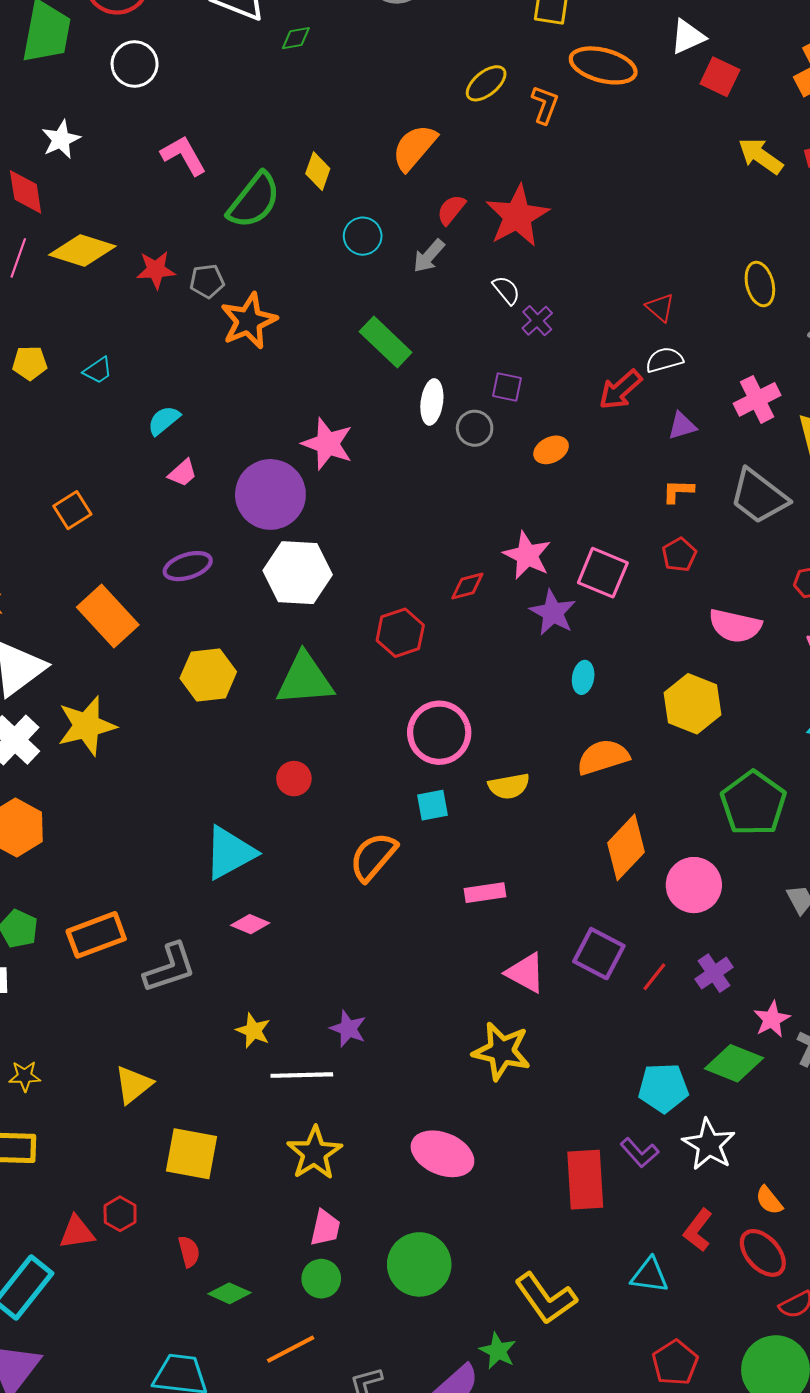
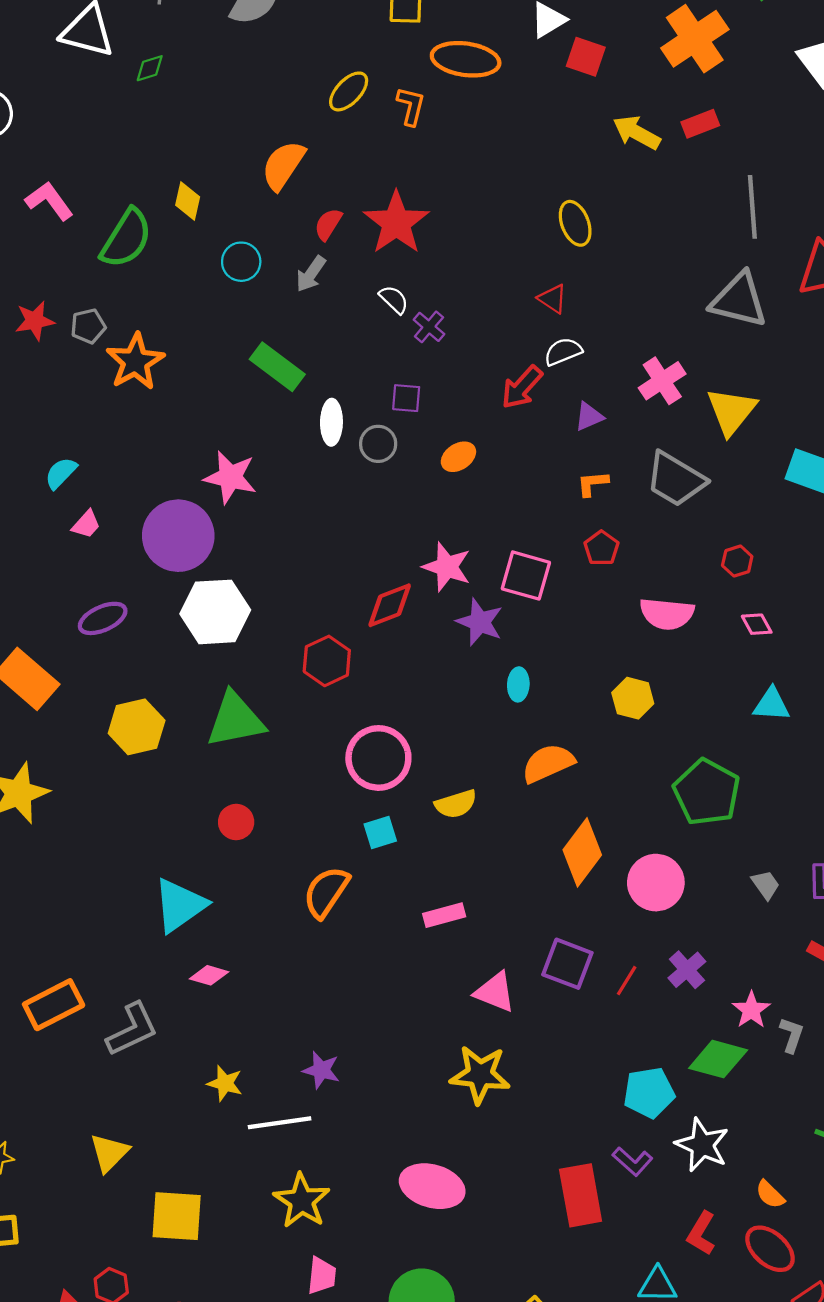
yellow ellipse: (760, 284) -> (575, 223), moved
red diamond: (467, 586) -> (390, 605), size x1.4
yellow hexagon: (692, 704) -> (633, 698), size x0.7

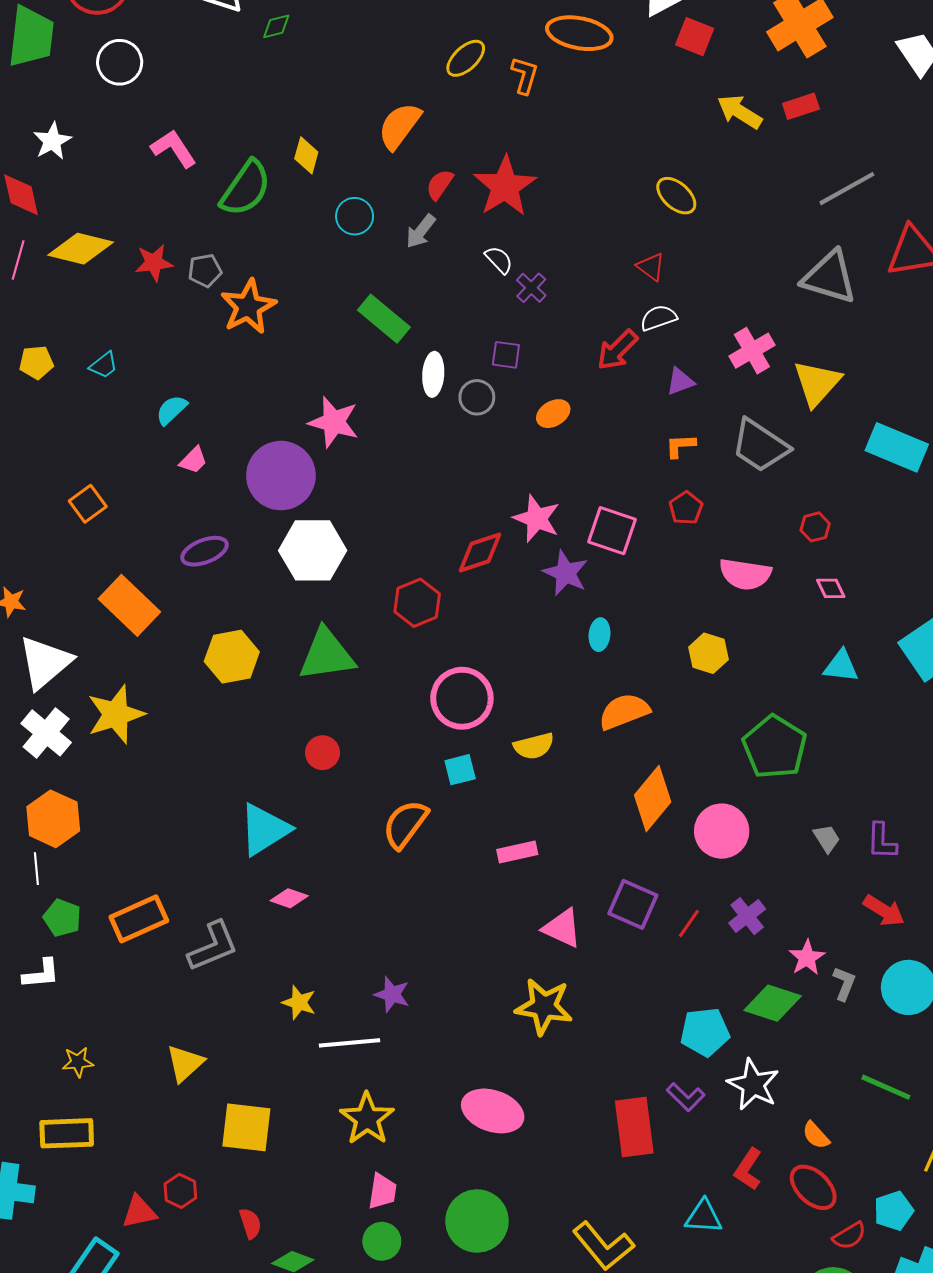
gray line: (752, 207) -> (847, 189), turned 62
yellow ellipse: (575, 223) -> (676, 196), turned -30

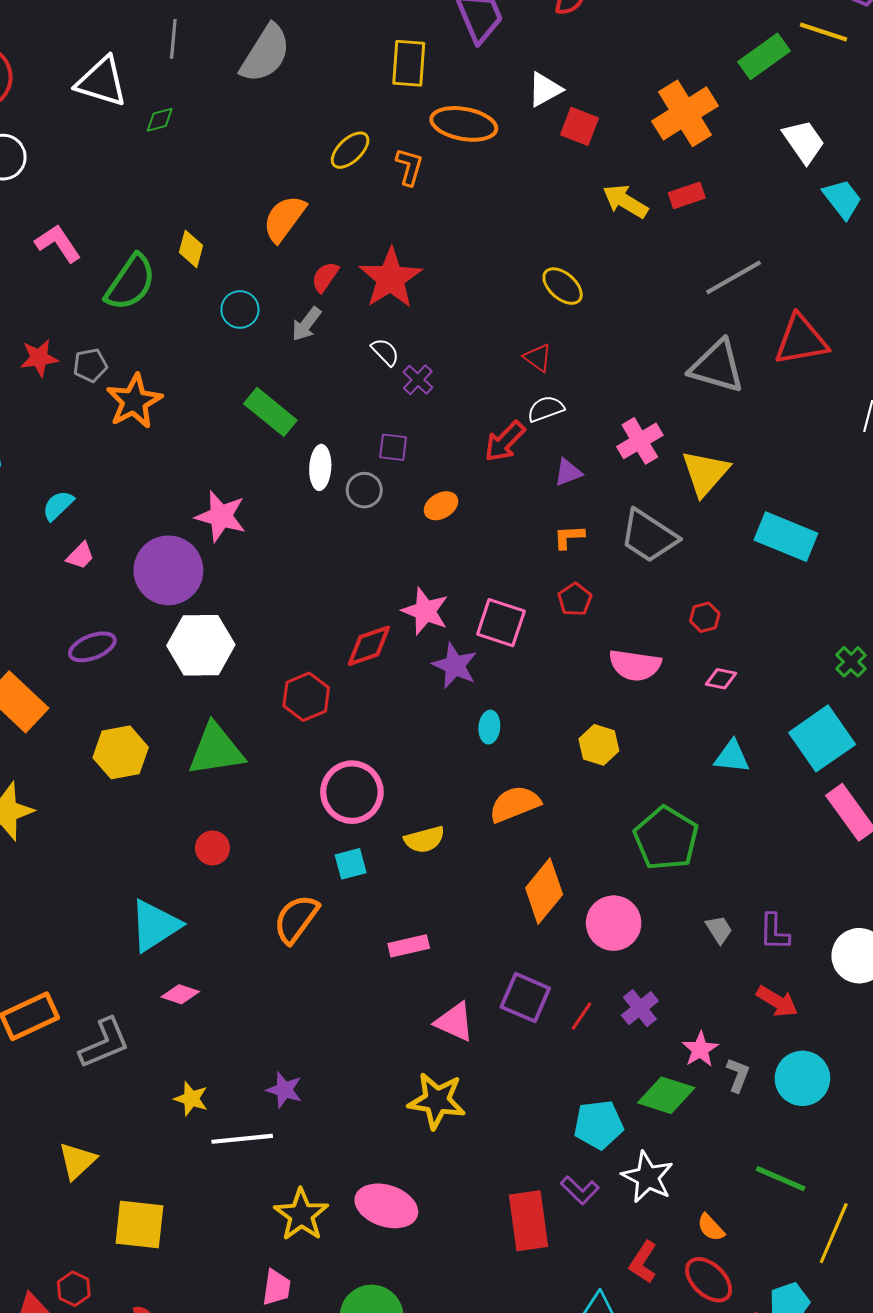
pink diamond: (831, 588) -> (721, 679), turned -52
yellow star: (367, 1119) -> (301, 1215), moved

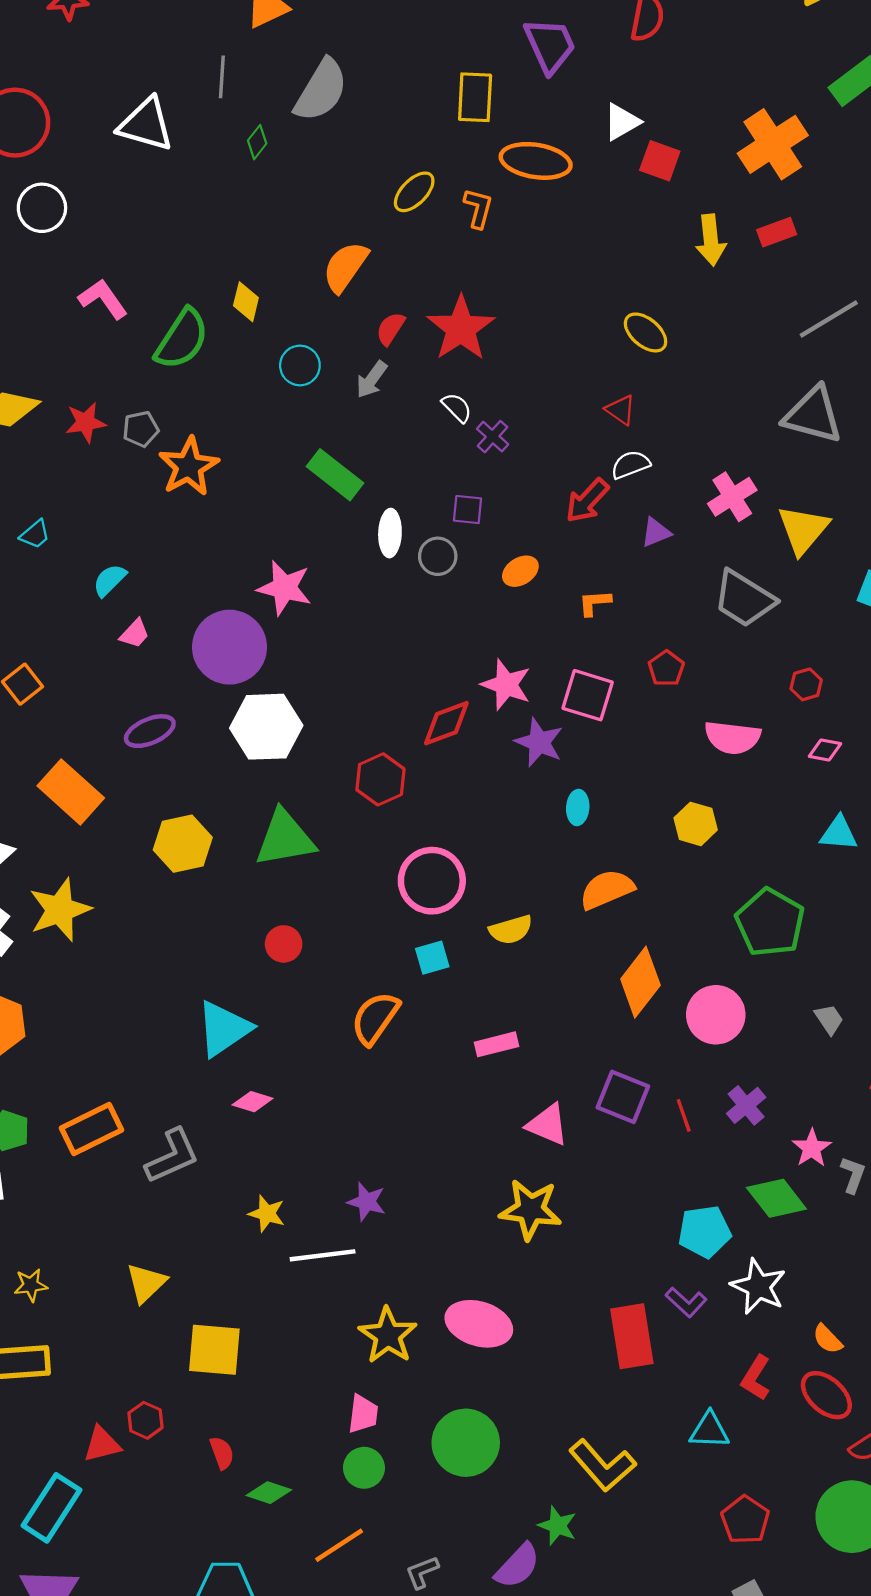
green diamond: (160, 120) -> (257, 142), moved, turned -36
yellow arrow: (625, 201) -> (711, 240), turned -126
orange L-shape: (569, 537) -> (595, 603), moved
red line: (582, 1016) -> (684, 1115), turned -52
green diamond: (666, 1095) -> (776, 1198), turned 36

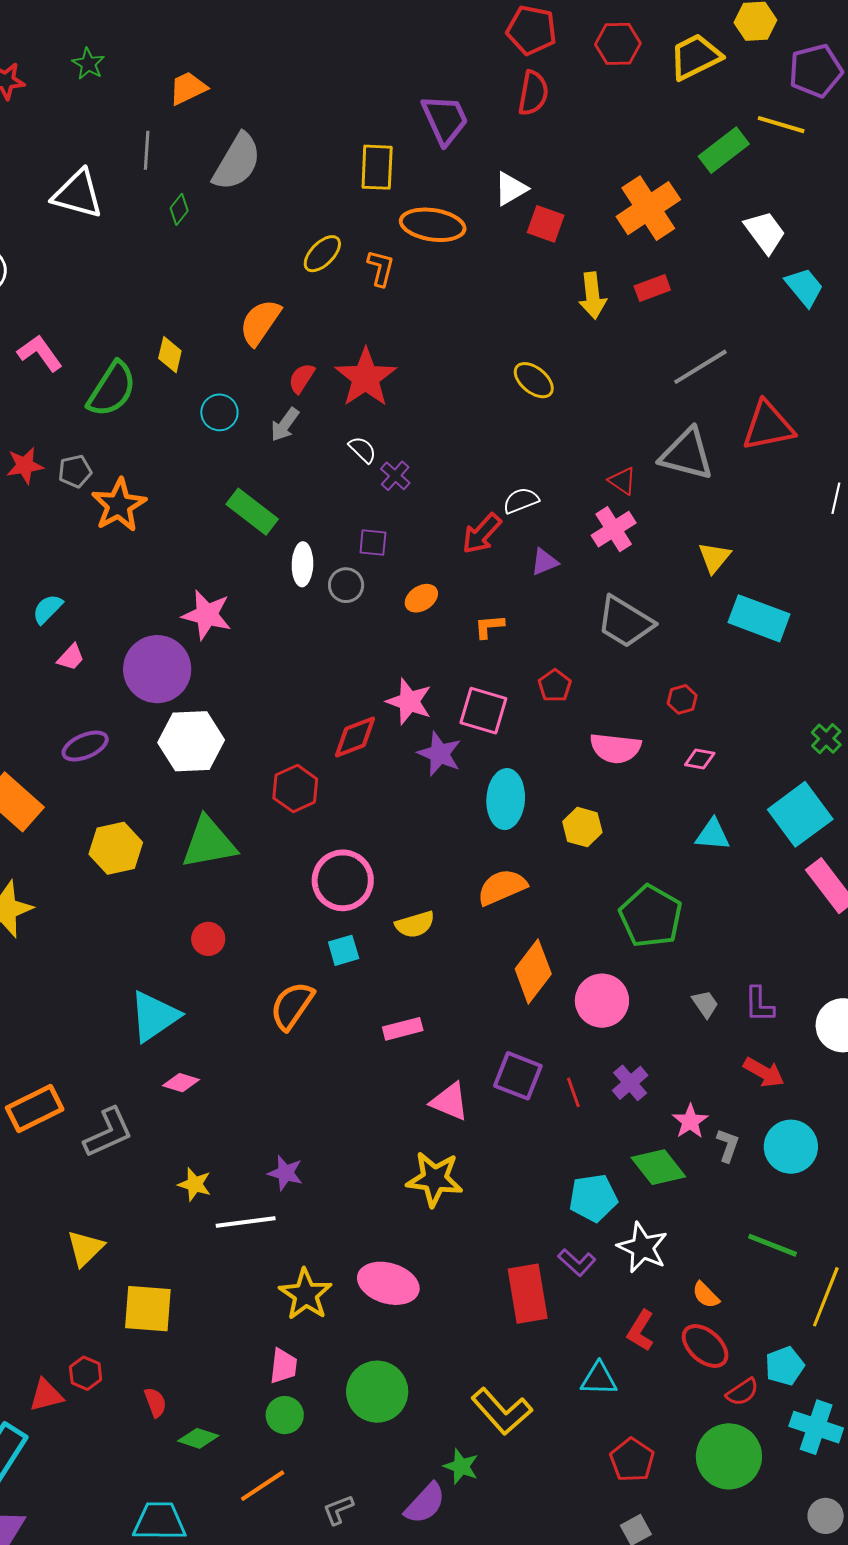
red triangle: (621, 410) -> (622, 481), moved
yellow triangle: (803, 529) -> (714, 557), moved, size x0.7
cyan ellipse: (578, 808) -> (506, 799), moved, size x1.8

